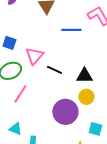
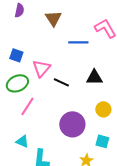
black triangle: (84, 76) -> (94, 77), moved
yellow circle: (86, 97) -> (103, 109), moved

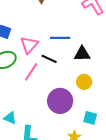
blue line: (78, 42) -> (60, 38), moved
pink line: (27, 106) -> (31, 72), moved
yellow circle: (103, 109) -> (84, 82), moved

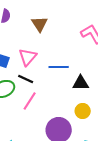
pink triangle: (29, 45) -> (28, 57), moved
black line: (49, 59) -> (26, 79), moved

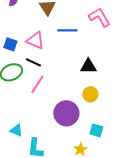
pink triangle: (28, 57) -> (35, 40), turned -48
blue line: (59, 67) -> (67, 30), moved

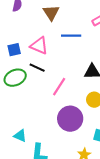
blue square: (10, 44) -> (14, 50), turned -32
pink line: (37, 84) -> (59, 87), moved

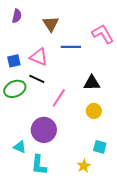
purple circle: (70, 119) -> (44, 130), moved

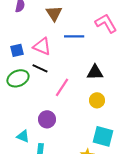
purple circle: (44, 130) -> (47, 119), size x0.7
cyan square: (100, 147) -> (103, 136), size x1.5

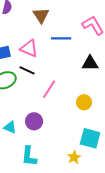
black triangle: (95, 72) -> (90, 63), moved
cyan triangle: (23, 136) -> (10, 127), moved

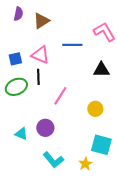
brown triangle: (41, 15) -> (41, 21), moved, turned 30
black line: (27, 70) -> (38, 77), turned 63
cyan L-shape: (29, 156) -> (53, 160), moved, turned -45

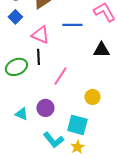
blue square: (15, 59) -> (15, 17), moved, turned -32
yellow circle: (95, 109) -> (92, 97), moved
cyan square: (101, 145) -> (77, 125), moved
yellow star: (85, 164) -> (77, 147), moved

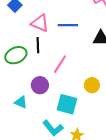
blue line: (72, 25) -> (68, 25), moved
purple circle: (45, 108) -> (40, 85), moved
cyan square: (77, 125) -> (67, 104), moved

